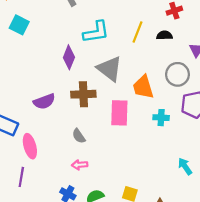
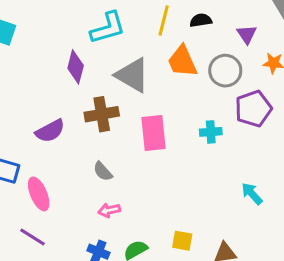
orange trapezoid: (143, 87) -> (182, 61), moved
purple line: (21, 177) -> (32, 237), turned -60

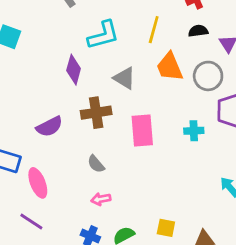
black semicircle: (201, 20) -> (198, 31), moved
gray triangle: (132, 75) -> (125, 78), size x0.7

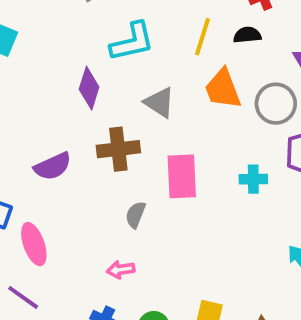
black semicircle: (198, 31) -> (247, 35), moved
gray semicircle: (96, 164) -> (136, 215), moved, turned 60

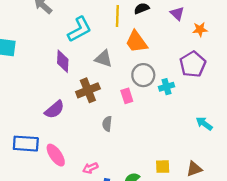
gray circle: (276, 104) -> (143, 75), moved
pink rectangle: (182, 176) -> (127, 96), size x0.6
pink arrow: (121, 270) -> (90, 168), moved

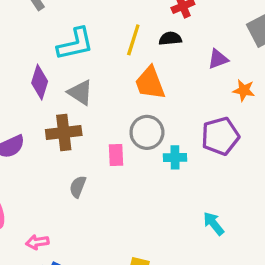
purple triangle: (177, 13) -> (218, 59), turned 40
gray triangle: (104, 59) -> (80, 92), moved

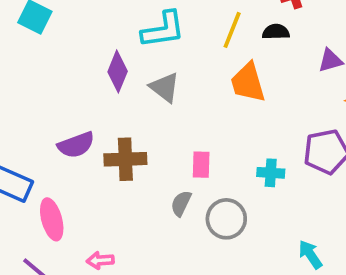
gray circle: (147, 132) -> (226, 219), moved
brown cross: (64, 133) -> (125, 159), moved
gray semicircle: (78, 187) -> (181, 203), moved

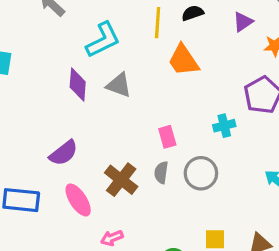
brown cross: (125, 159) -> (121, 180), moved, turned -32
pink ellipse: (52, 219) -> (78, 200), moved

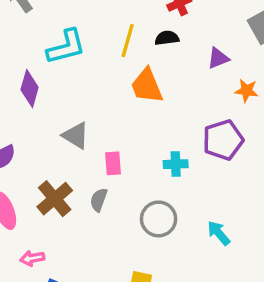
gray triangle: (119, 85) -> (76, 136), moved
gray circle: (201, 173) -> (159, 219), moved

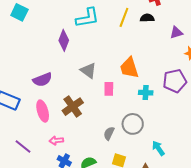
orange trapezoid: (147, 86) -> (129, 68), moved
gray semicircle: (99, 200) -> (109, 133), moved
cyan arrow: (219, 233) -> (158, 148), moved

